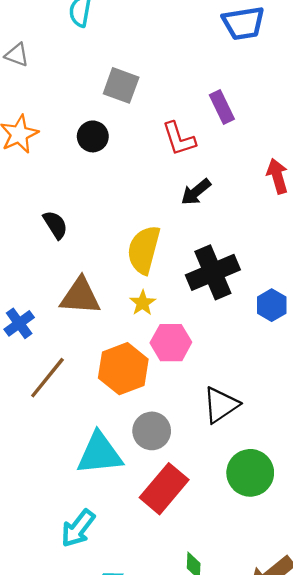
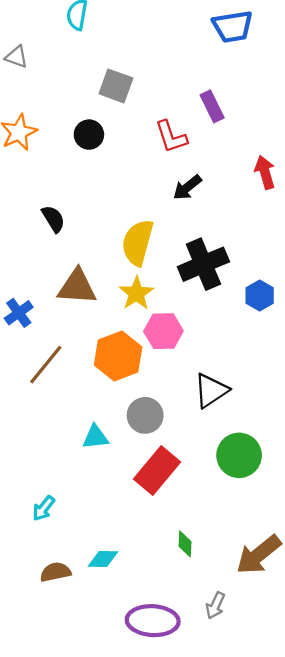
yellow star: (143, 303) -> (136, 293), size x1.4
cyan triangle: (100, 454) -> (95, 437), size x0.6
cyan arrow: (78, 528) -> (44, 508), moved, size x0.7

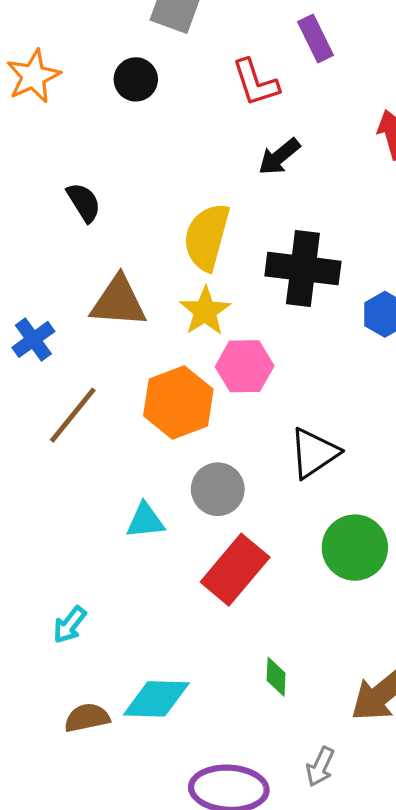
black cross: (203, 264) -> (303, 269), turned 30
cyan diamond: (103, 559) -> (156, 699), size x1.5

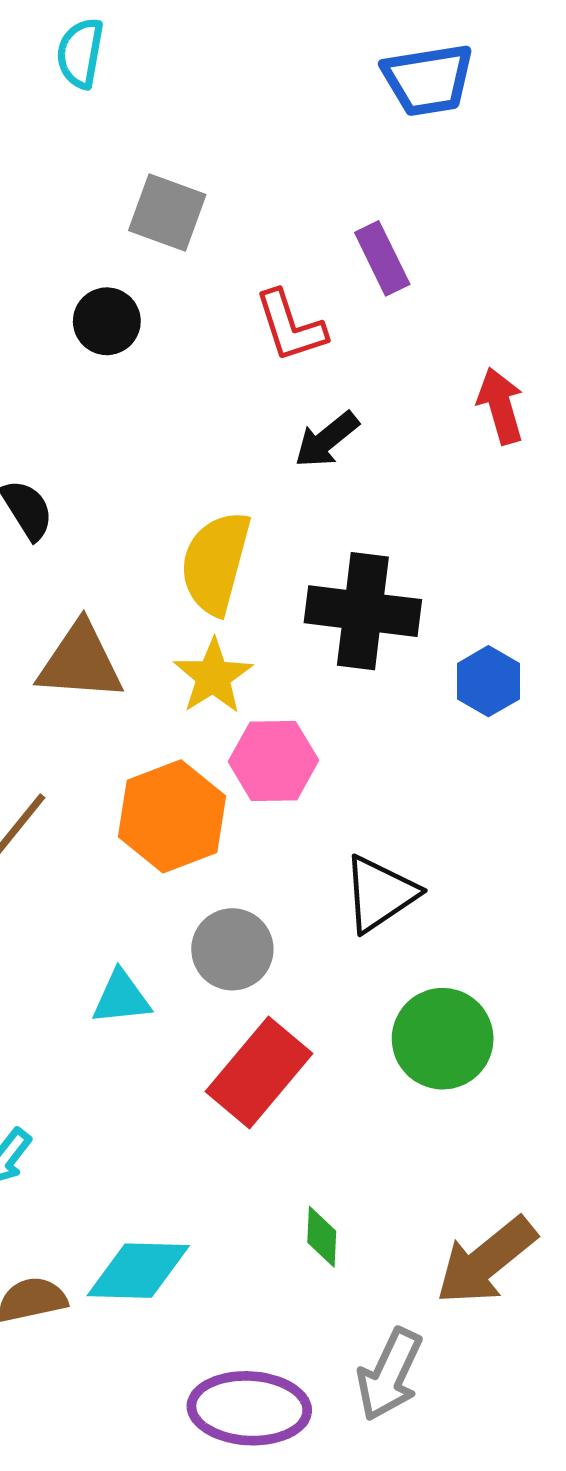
gray arrow: (320, 767) -> (389, 1374), size x1.5

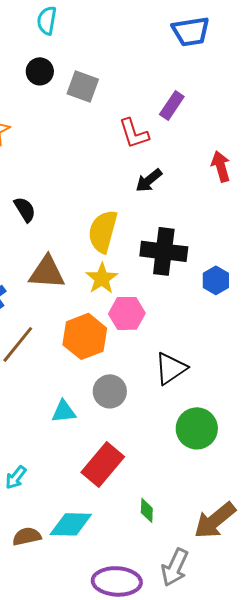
purple rectangle: (382, 258) -> (172, 105), turned 60
black circle: (107, 321) -> (40, 71), moved
red rectangle: (259, 1073) -> (103, 464), moved

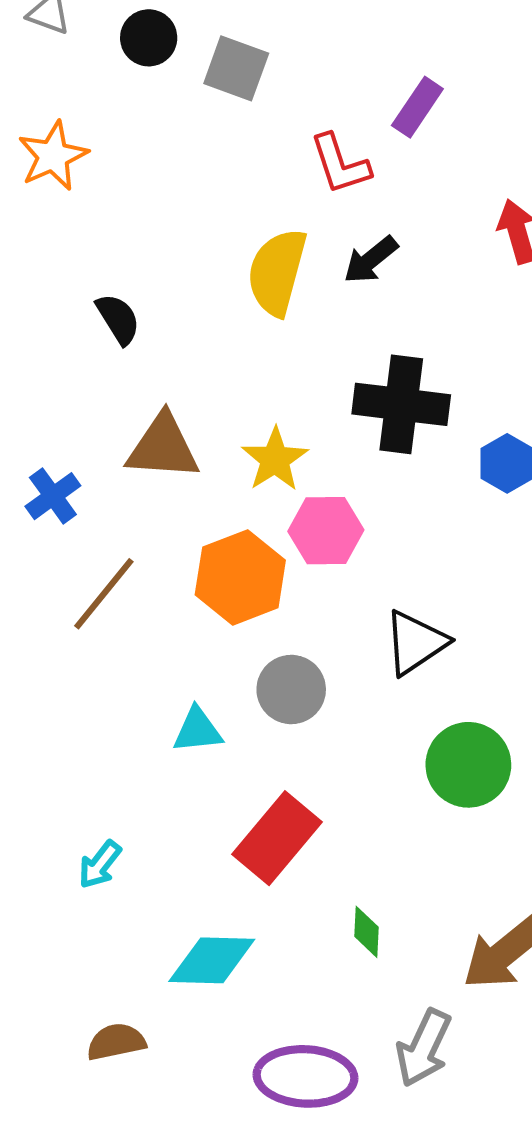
yellow semicircle: (103, 231) -> (277, 272), moved
brown semicircle: (27, 536) -> (116, 1042), moved

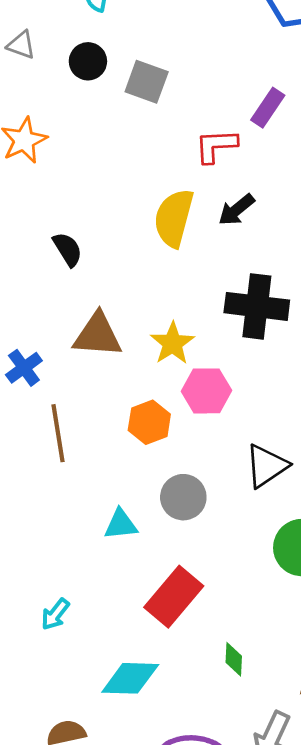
red L-shape: (340, 164) -> (216, 146), turned 105
orange hexagon: (240, 577) -> (149, 422), size x0.7
brown line: (104, 594) -> (58, 433), turned -48

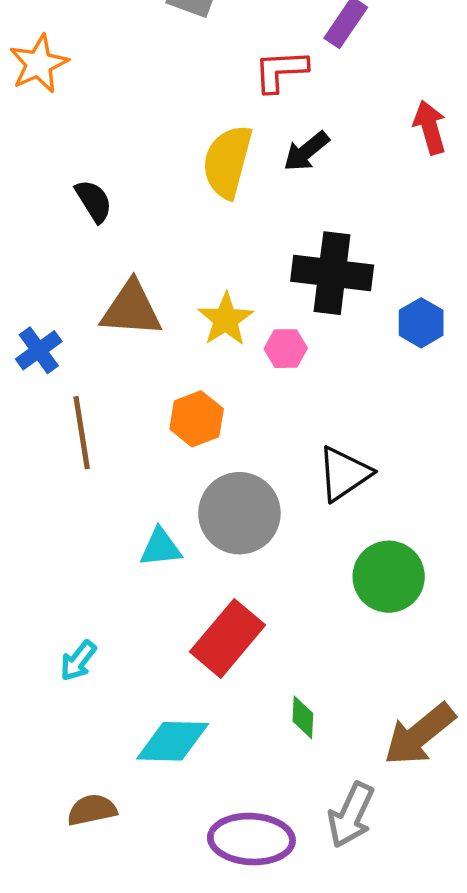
pink hexagon: (206, 391) -> (286, 349), moved, size x0.7
gray circle: (183, 497) -> (239, 513), size x1.4

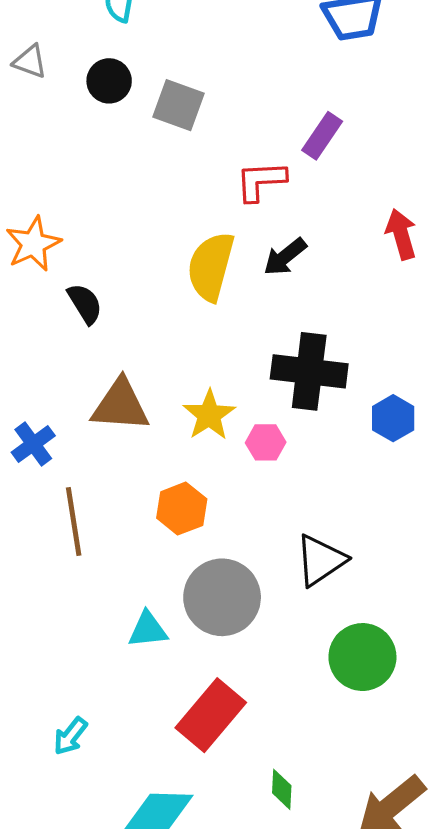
orange star: (39, 64) -> (33, 244), moved

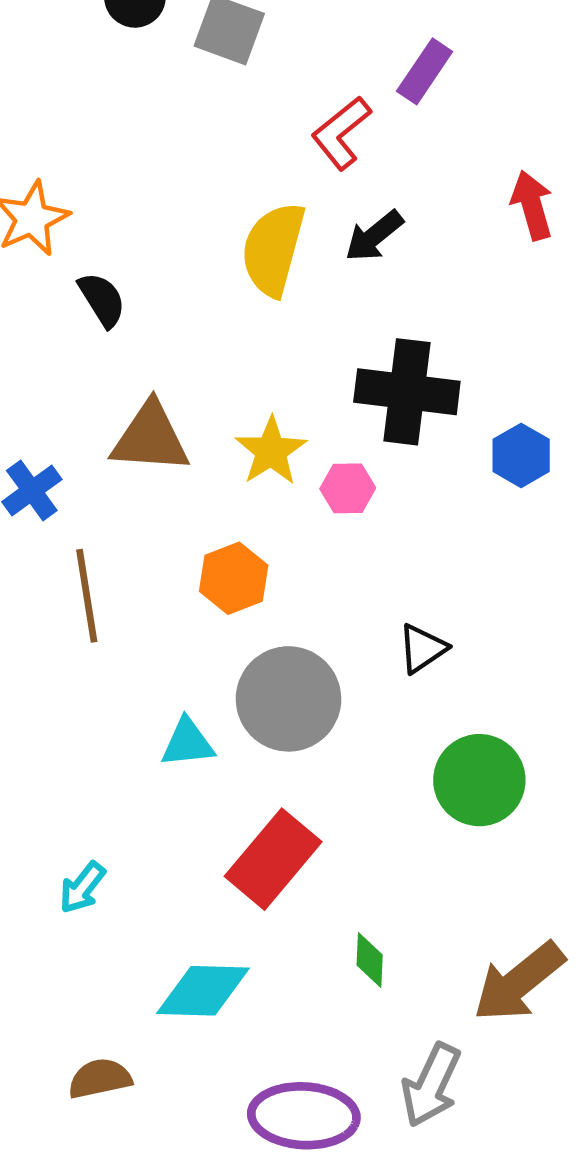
red L-shape: (261, 181) -> (341, 133), turned -36
black triangle: (320, 560) -> (422, 648), size x0.7

